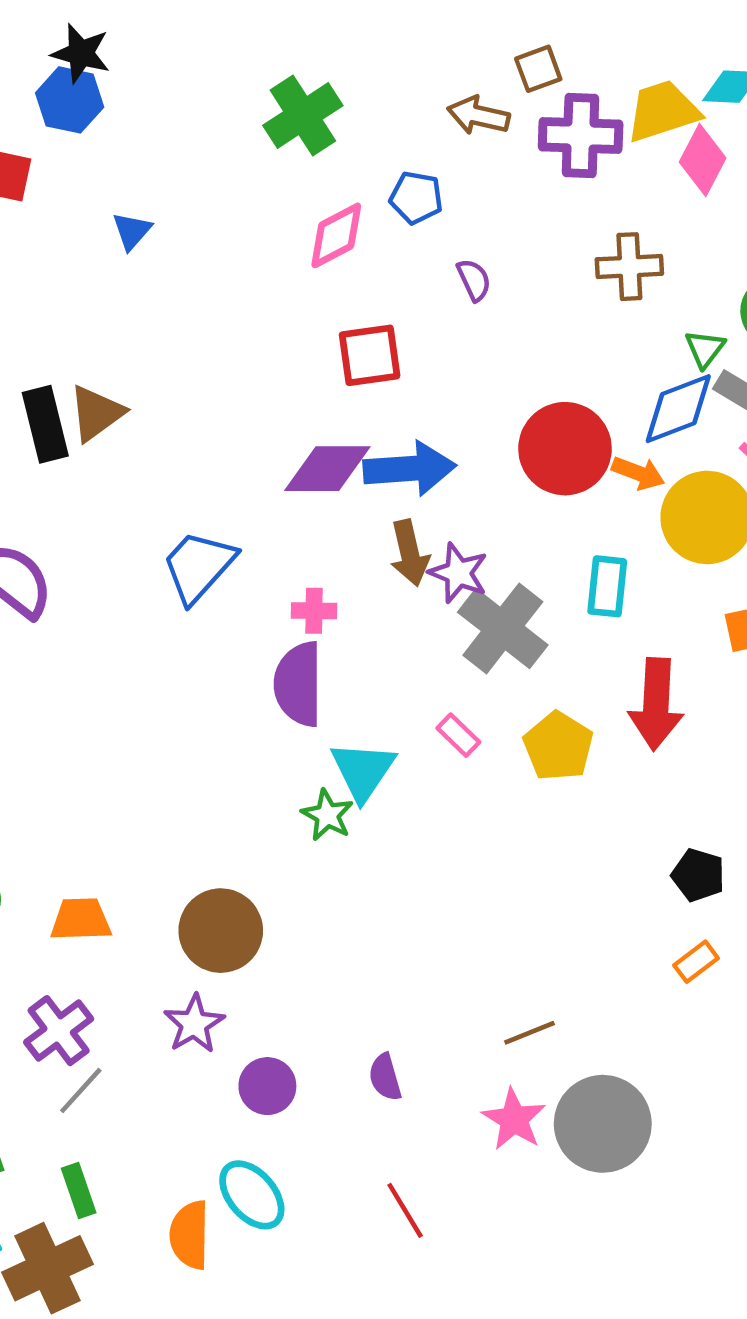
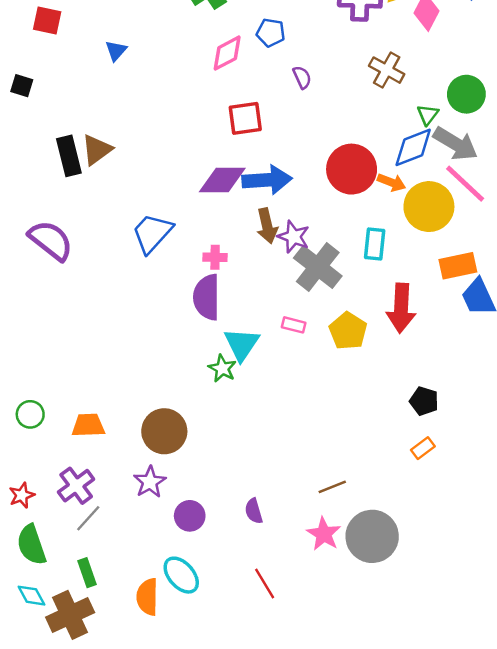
brown cross: (629, 267) -> (387, 70), turned 32
pink rectangle: (458, 735) -> (294, 325), turned -30

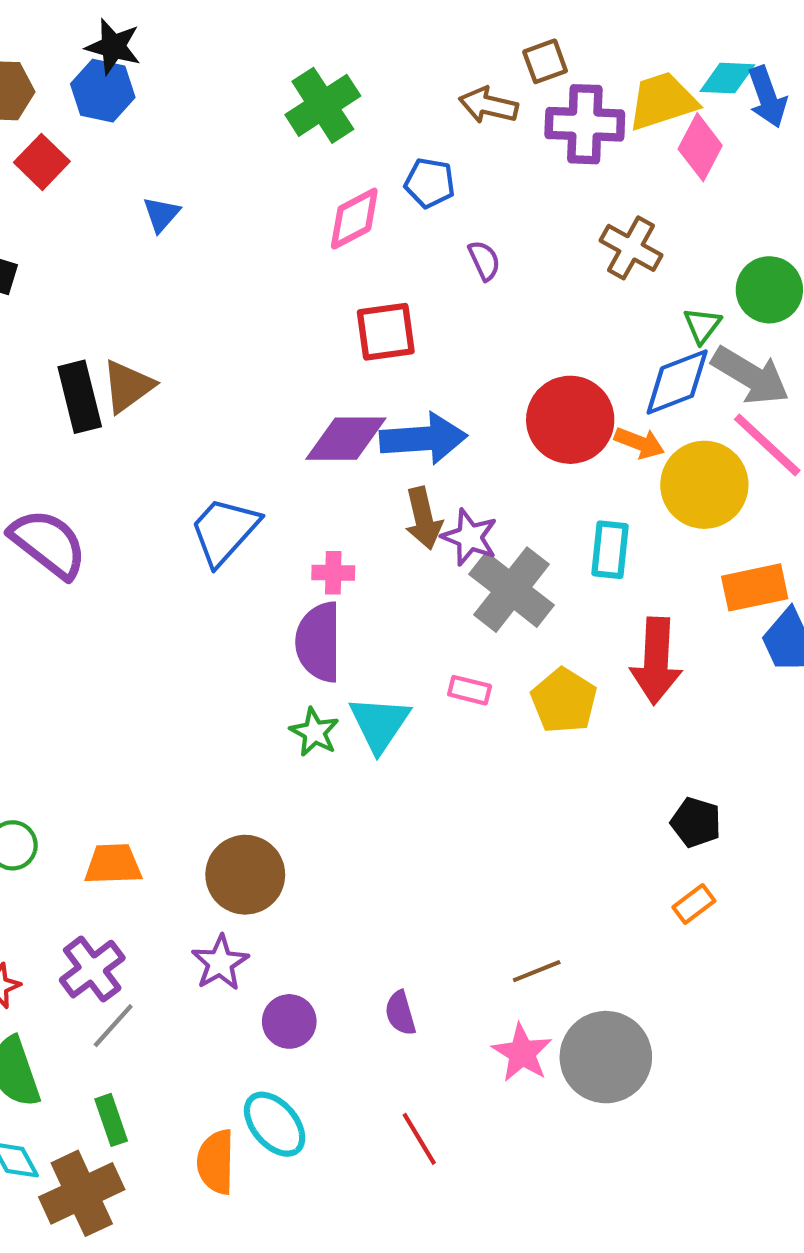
red square: (47, 20) -> (42, 162), turned 32
green star: (222, 368) -> (314, 732), moved

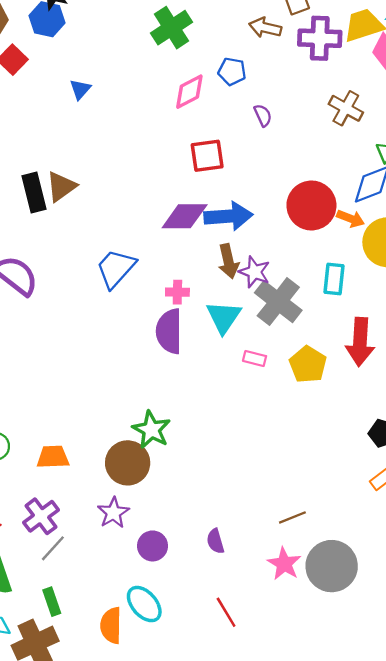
cyan triangle: (379, 724) -> (224, 317), moved
green star: (314, 732) -> (151, 430), moved, size x1.4

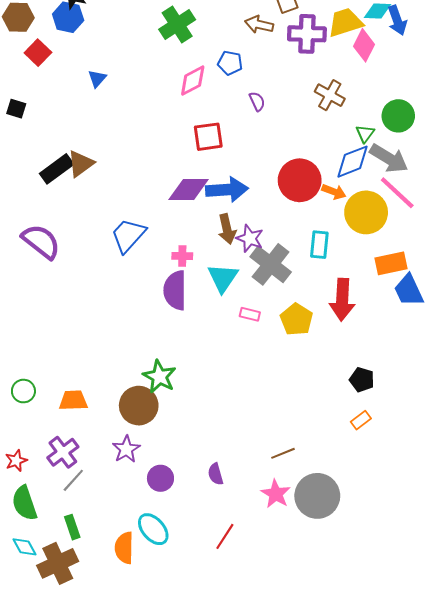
black rectangle: (34, 192) -> (57, 169), turned 68
red line: (226, 612) -> (225, 536), turned 64

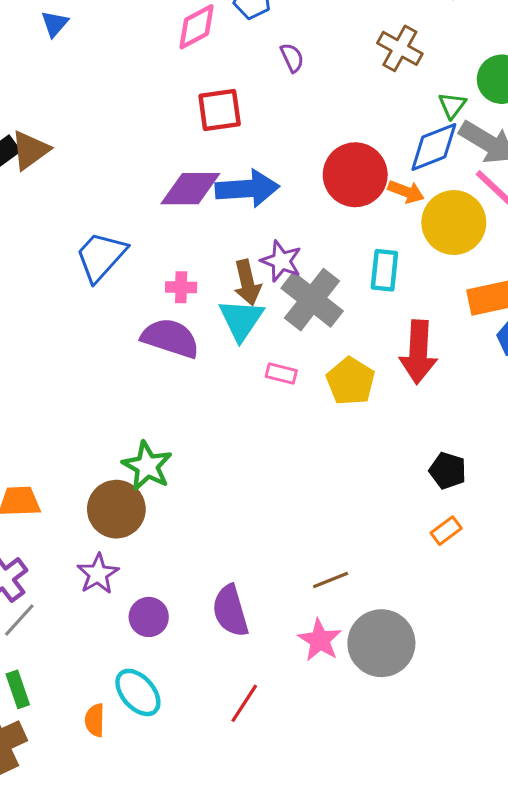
brown arrow: (227, 229) -> (247, 283), moved
purple semicircle: (175, 290) -> (170, 338), turned 108
purple semicircle: (216, 474) -> (230, 611), size x1.6
orange semicircle: (124, 548) -> (95, 720), size x0.7

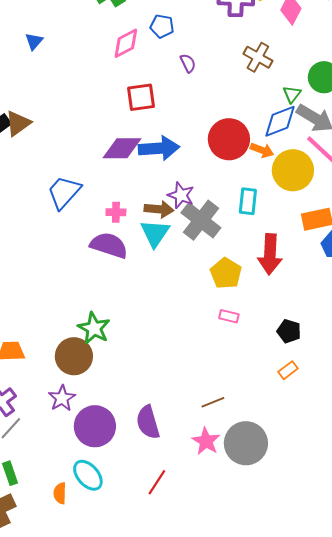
brown arrow: (247, 283) -> (159, 209), turned -72
pink rectangle: (281, 374) -> (229, 316), moved
purple circle: (149, 617) -> (95, 426), size x1.6

